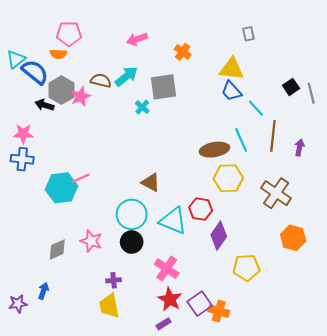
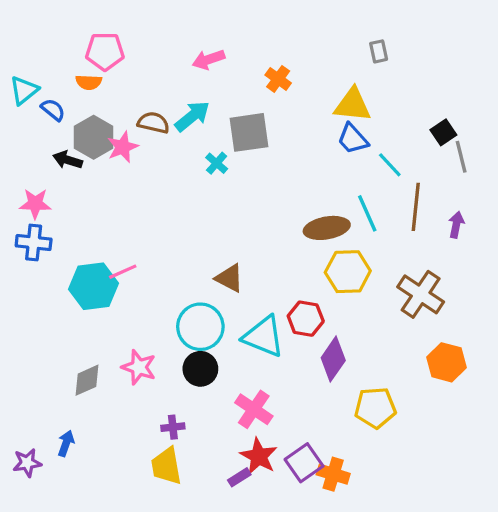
blue semicircle: (35, 72) -> (53, 110), size x0.6
gray line: (311, 93) -> (461, 157), moved
purple rectangle: (163, 324) -> (239, 477), moved

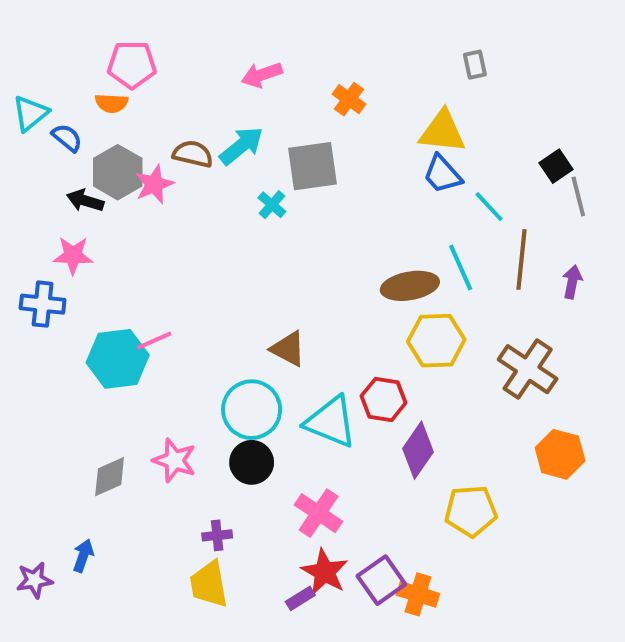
pink star: (35, 204) -> (73, 255), moved

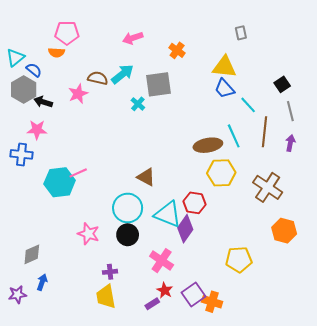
gray hexagon: (118, 172) -> (24, 90), moved
gray line: (578, 197) -> (290, 111), moved
purple diamond: (418, 450) -> (185, 229), moved
gray diamond: (110, 477) -> (32, 254), moved
red star: (325, 572) -> (165, 290), size x0.7

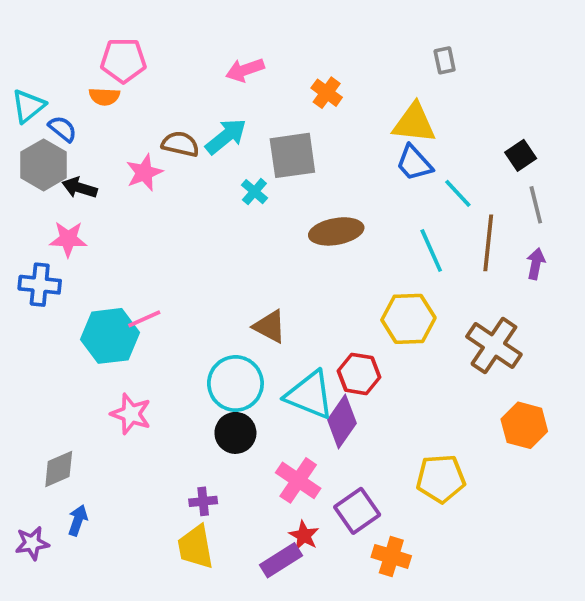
brown ellipse: (208, 145) -> (336, 231), moved
pink star: (88, 234) -> (131, 414), moved
purple square: (194, 295) -> (357, 511), moved
purple rectangle: (152, 304) -> (281, 560), size x1.5

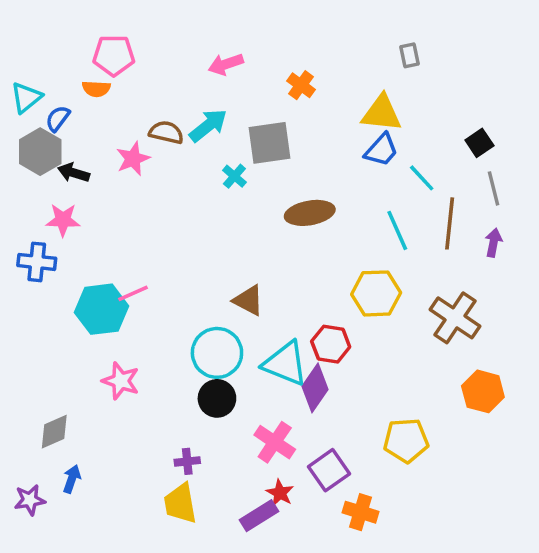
blue semicircle: (63, 129) -> (58, 118), turned -92
blue trapezoid: (414, 163) -> (381, 150), turned -96

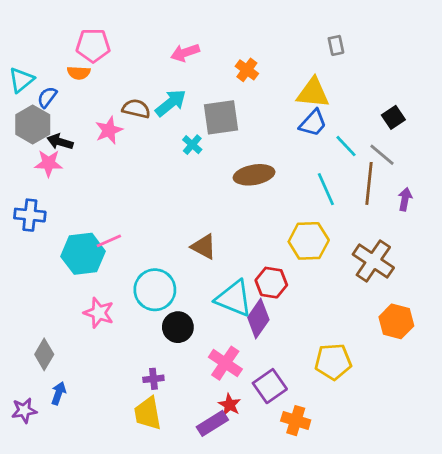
gray line: (493, 188) -> (382, 155), moved, turned -36
pink star: (63, 220) -> (49, 163), moved
cyan circle: (217, 353) -> (155, 290), moved
gray diamond: (54, 432) -> (44, 354), turned -36

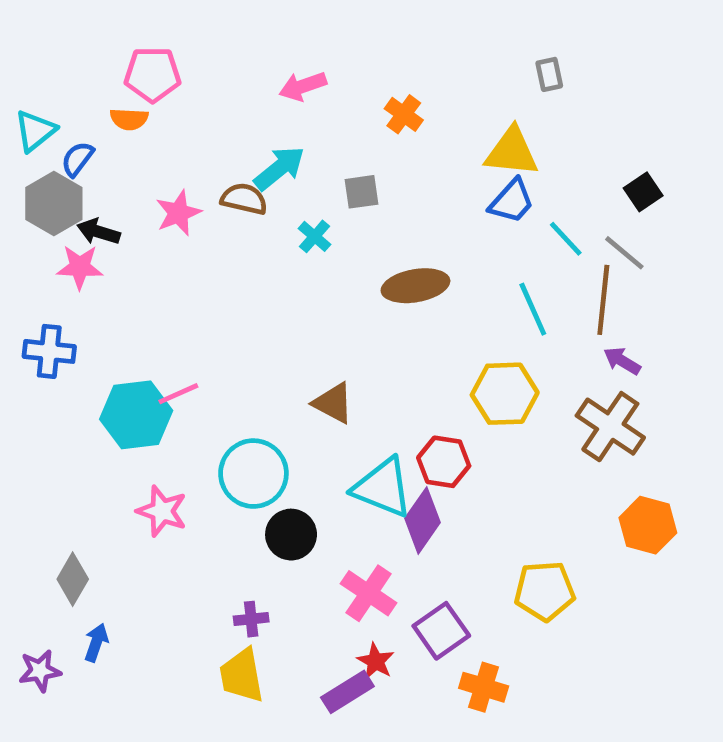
brown semicircle: (136, 109) -> (244, 199), moved
gray square: (221, 117) -> (361, 192), size x0.6
purple arrow: (405, 199) -> (622, 361), moved, turned -70

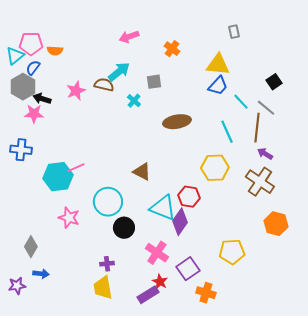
pink pentagon: (153, 74) -> (31, 44), moved
blue arrow: (96, 643) -> (41, 274), turned 77

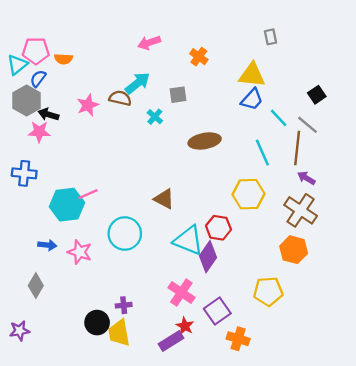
orange hexagon: (276, 224) -> (294, 250), moved
black circle: (124, 228) -> (97, 323), moved
blue arrow: (41, 274) -> (47, 245), moved

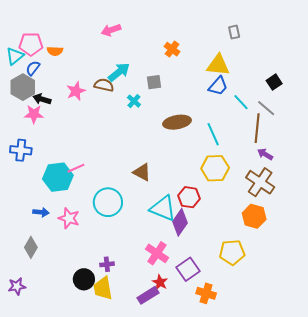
pink arrow: (149, 43) -> (111, 30), moved
cyan line: (262, 153) -> (213, 134), moved

